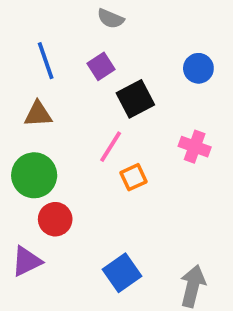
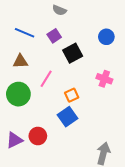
blue line: (46, 61) -> (25, 33), turned -48
pink line: (111, 147) -> (46, 79), moved
red circle: (55, 219) -> (38, 136), moved
blue square: (122, 273) -> (68, 117), moved

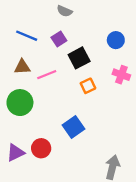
pink line: (46, 79) -> (47, 75), moved, turned 36
pink cross: (104, 79) -> (121, 75), moved
orange square: (72, 95) -> (88, 86), moved

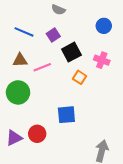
blue circle: (116, 40) -> (104, 26), moved
pink cross: (121, 75) -> (102, 60), moved
orange square: (88, 86) -> (80, 77), turned -32
blue square: (73, 127) -> (66, 115), turned 30

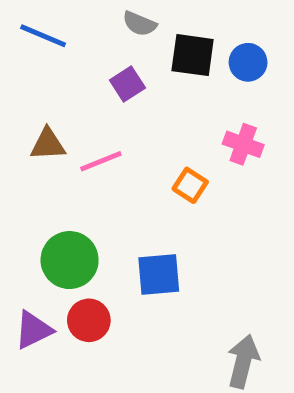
blue line: (24, 32) -> (43, 36), moved
black square: (71, 52) -> (193, 55), moved, turned 36
green circle: (18, 92) -> (70, 260), moved

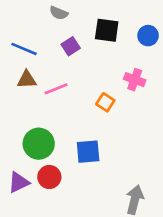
gray semicircle: (139, 24) -> (59, 13), moved
blue line: (43, 36) -> (24, 49), moved
blue circle: (248, 62) -> (148, 36), moved

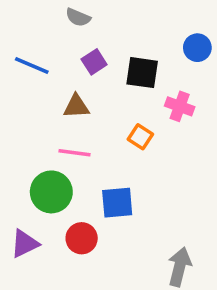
black square: (107, 30) -> (142, 73), moved
brown triangle: (27, 80) -> (76, 106), moved
pink line: (56, 89) -> (74, 153), moved, turned 30
red circle: (49, 177) -> (82, 238), moved

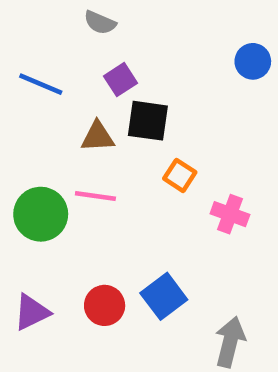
black square: (142, 73) -> (148, 121), moved
pink cross: (180, 106) -> (230, 214), moved
green circle: (51, 192) -> (41, 214), moved
blue square: (117, 203) -> (164, 296), moved, turned -32

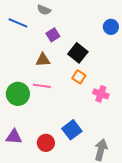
blue line: (41, 84) -> (18, 23), moved
black square: (148, 121) -> (78, 53), moved, turned 30
red circle: (105, 305) -> (46, 143), moved
purple triangle: (32, 312) -> (14, 137), turned 30

